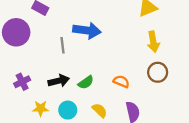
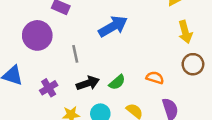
blue arrow: (87, 30) -> (113, 26), turned -32
gray line: (63, 45) -> (75, 54), moved

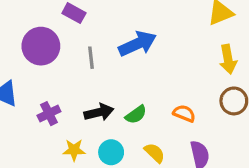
gray line: (75, 54) -> (91, 58), moved

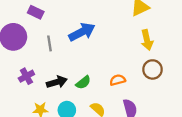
orange semicircle: (184, 113) -> (118, 80), turned -35
purple cross: (49, 114) -> (26, 76), moved

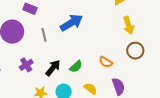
orange semicircle: (118, 80) -> (106, 62), turned -128
black arrow: (57, 82) -> (53, 68), turned -30

